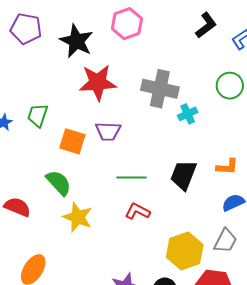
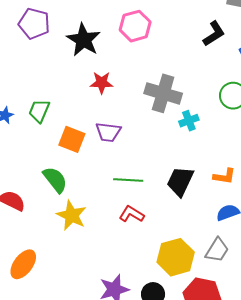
red star: (98, 83) -> (102, 83), size x0.6

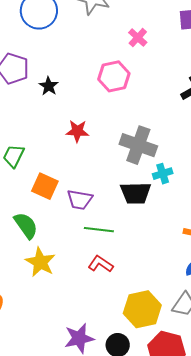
black star: (83, 40) -> (49, 86), moved, size x0.6
purple trapezoid: (108, 132) -> (80, 200), moved
black trapezoid: (180, 181) -> (136, 193), moved, turned -120

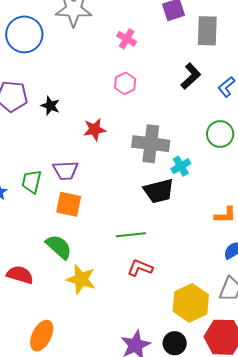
pink hexagon: (114, 76) -> (125, 83), moved, size x0.7
red star: (77, 131) -> (95, 129), moved
purple trapezoid: (80, 200) -> (65, 170), moved

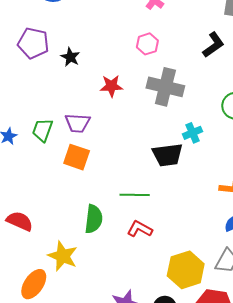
gray cross: (151, 144) -> (165, 87), moved
green semicircle: (59, 247) -> (94, 219), moved, turned 48
yellow star: (81, 279) -> (63, 256), moved

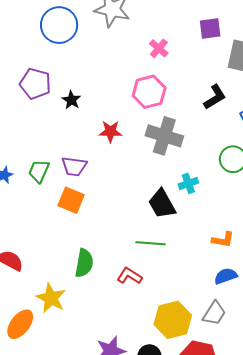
pink hexagon: (147, 44) -> (149, 92), size x1.5
black trapezoid: (168, 155) -> (162, 204), turned 64
green line: (135, 195) -> (151, 243), moved

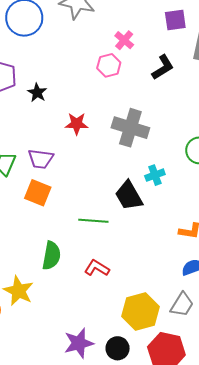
pink hexagon: (149, 92) -> (109, 65), moved, size x0.7
black L-shape: (215, 97) -> (163, 67), moved
green line: (151, 243) -> (93, 221), moved

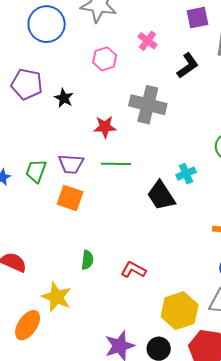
pink hexagon: (109, 65) -> (105, 59), moved
gray cross: (130, 128) -> (148, 105), moved
green line: (93, 221) -> (116, 164), moved
green semicircle: (51, 256) -> (87, 260), size x0.7

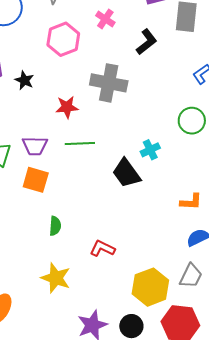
pink hexagon: (105, 59) -> (63, 39), size x1.4
green semicircle: (87, 260) -> (55, 226), moved
yellow star: (56, 297) -> (56, 278), moved

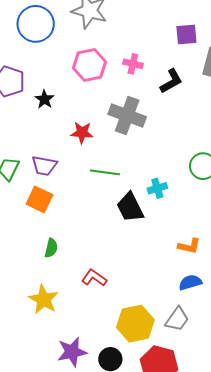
pink cross: (105, 19) -> (133, 64), moved, turned -30
green line: (80, 144) -> (105, 172), moved

